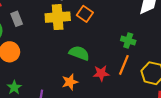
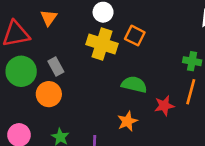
yellow cross: (58, 17) -> (102, 44), turned 30
gray rectangle: (17, 19) -> (56, 67), moved

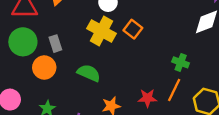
green semicircle: (134, 85) -> (89, 73), moved

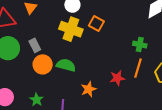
orange circle: (44, 67) -> (43, 64), moved

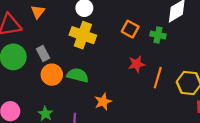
orange square: (96, 23) -> (130, 29), moved
green cross: (140, 45) -> (158, 35), moved
red star: (117, 78) -> (137, 64), moved

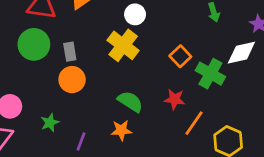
green cross: (158, 35) -> (210, 74), size x1.5
green semicircle: (78, 75) -> (130, 102), moved

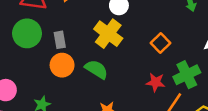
green cross: (210, 74) -> (187, 75), moved, turned 35
green semicircle: (130, 102) -> (96, 69), moved

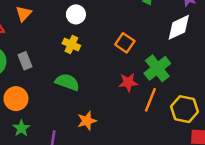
yellow cross: (108, 34) -> (71, 45), size x0.6
orange circle: (62, 65) -> (16, 99), moved

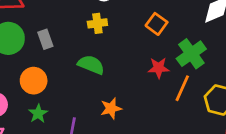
yellow cross: (71, 45) -> (97, 23), turned -35

